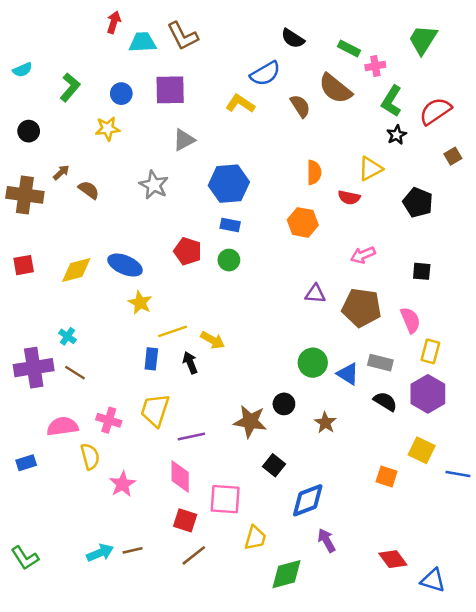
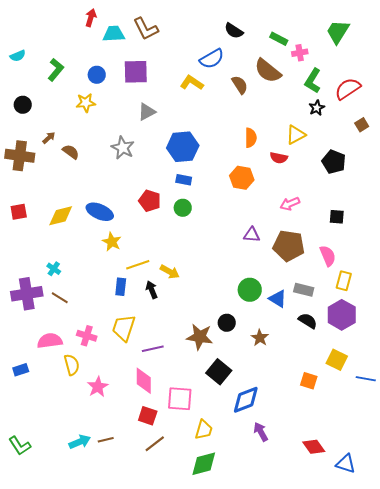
black square: (274, 465) -> (219, 372), size x1.4
green diamond: (286, 574) -> (204, 464), moved

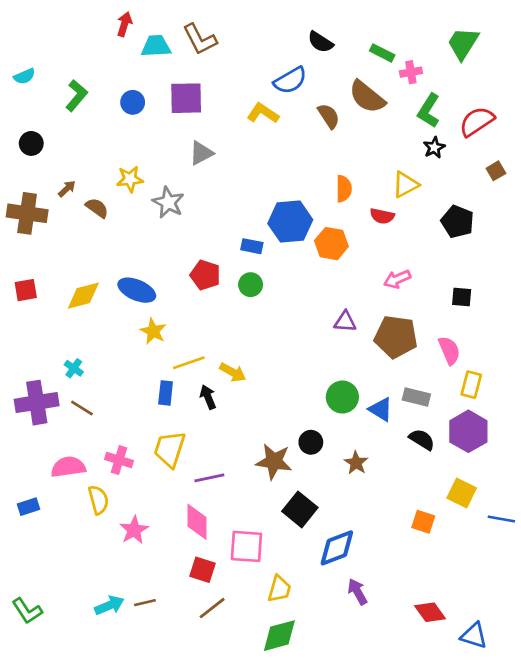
yellow star: (86, 103) -> (130, 179), moved
blue hexagon: (183, 147) -> (290, 222), moved

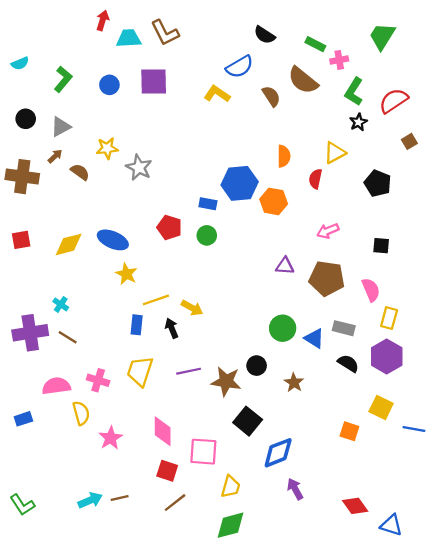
gray triangle: (201, 153) -> (61, 127), moved
red semicircle: (382, 216) -> (315, 179), turned 90
purple line: (209, 478) -> (189, 371), moved

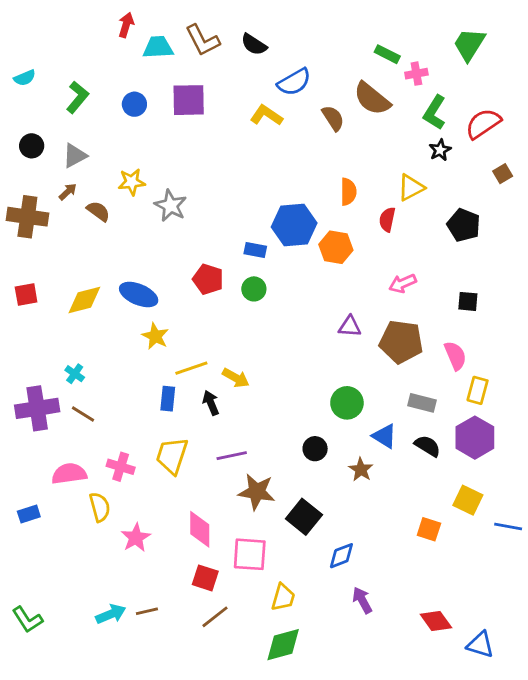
black semicircle: (264, 35) -> (254, 44), moved
blue triangle: (314, 338) -> (384, 436), moved
brown star: (226, 381) -> (257, 492), moved
blue diamond: (278, 453) -> (341, 556), size x0.7

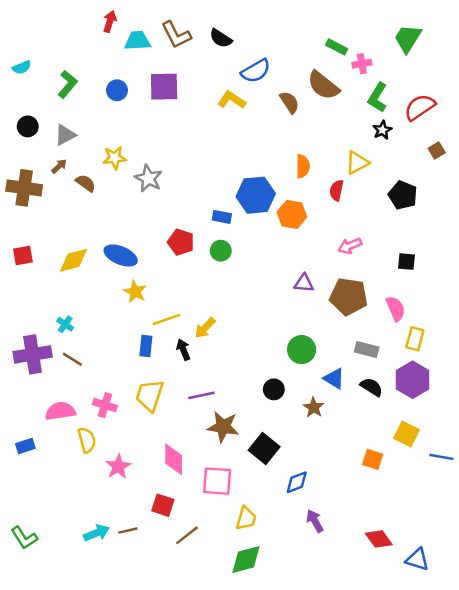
yellow arrow: (236, 378) -> (205, 328), turned 105
red square: (205, 578) -> (163, 505), moved

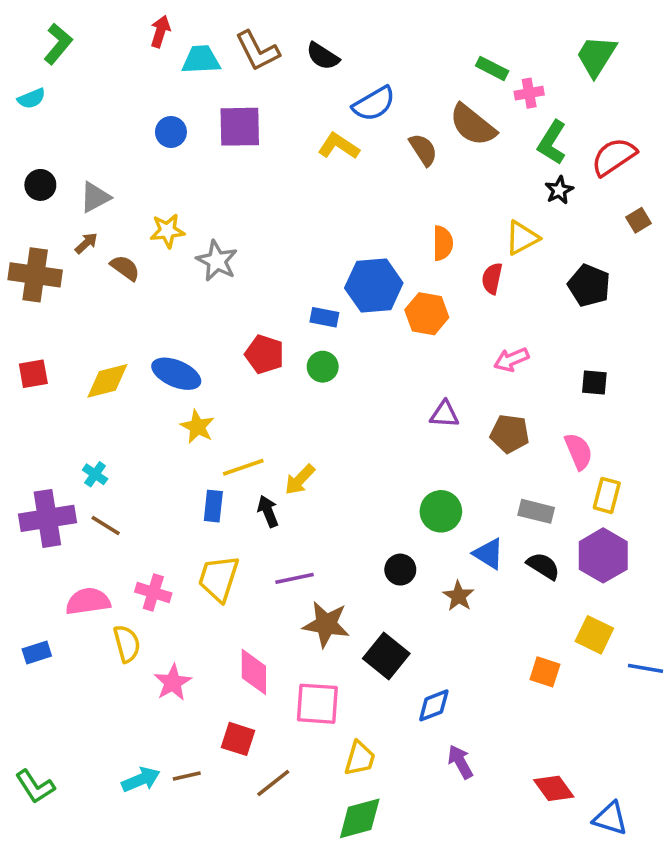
green L-shape: (68, 84) -> (58, 44), moved
brown pentagon: (349, 297) -> (510, 434), size x0.7

